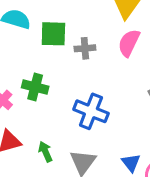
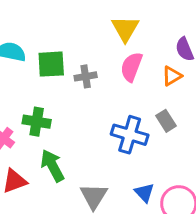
blue cross: (91, 111) -> (130, 135), moved
green arrow: (45, 152) -> (52, 166), moved, size x1.5

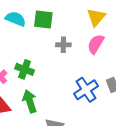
green square: (51, 64) -> (43, 19), moved
blue cross: (130, 135) -> (86, 90), turned 30

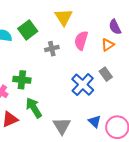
yellow triangle: (96, 17) -> (64, 17), moved
green square: (43, 19) -> (28, 30), turned -30

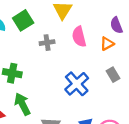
pink semicircle: (81, 40) -> (79, 37), turned -36
gray rectangle: (106, 74) -> (113, 75), moved

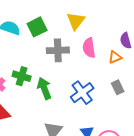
gray cross: (47, 43) -> (58, 50), size x1.5
green arrow: (22, 104) -> (44, 88), moved

